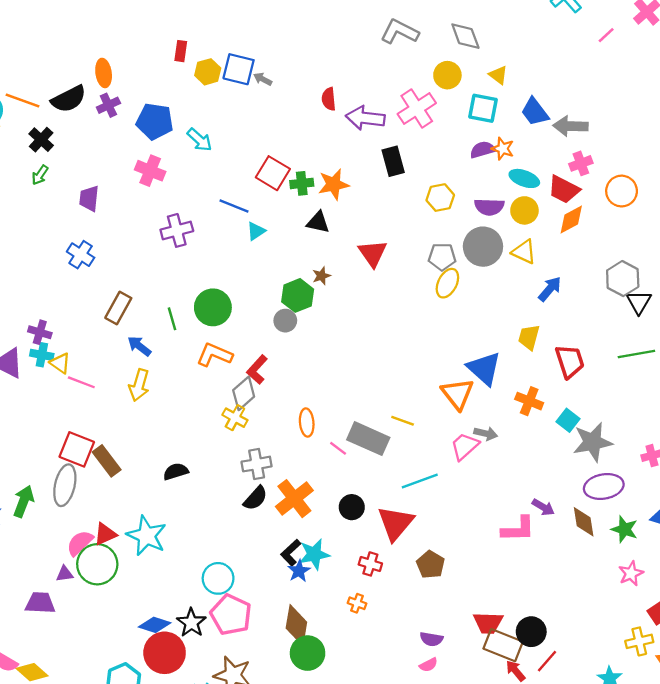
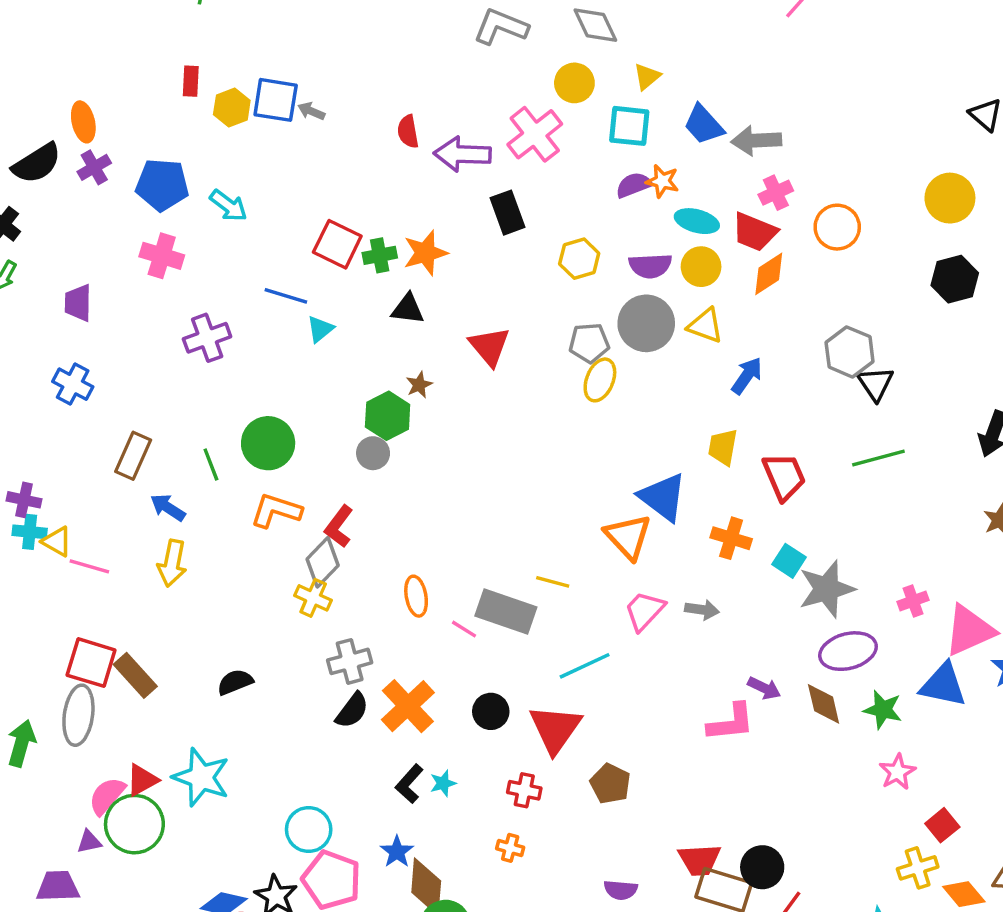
yellow triangle: (498, 75) -> (647, 77), turned 48
gray arrow: (486, 434) -> (702, 610), moved
cyan star: (314, 554) -> (443, 783), size x0.6
blue star: (299, 571) -> (397, 852), moved

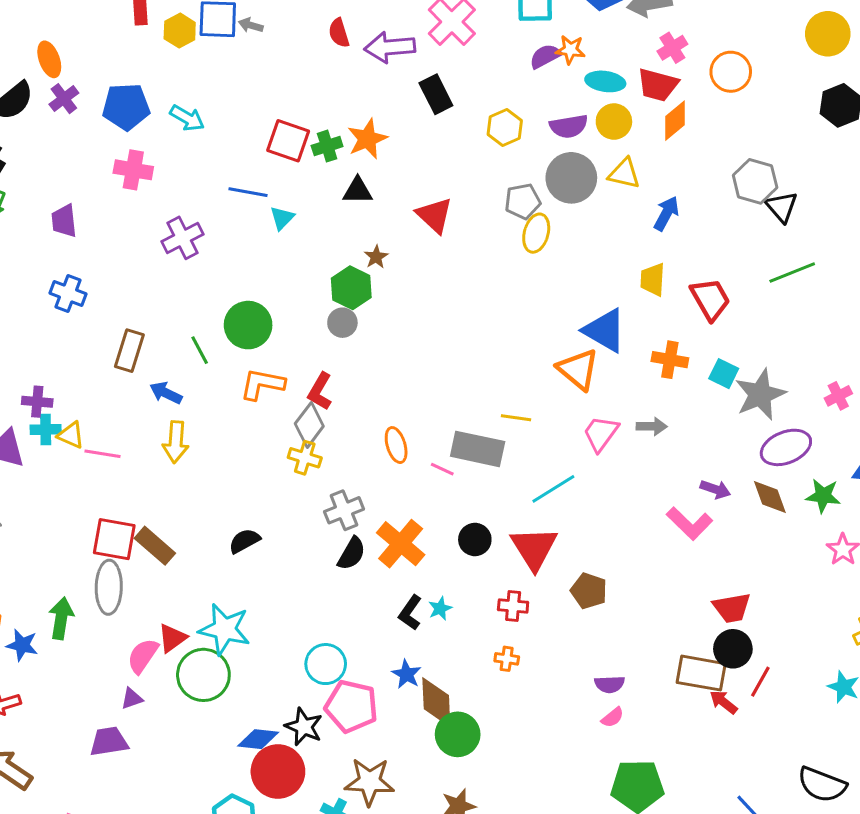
pink L-shape: (731, 722) -> (690, 523), turned 57
green circle: (134, 824) -> (203, 675), moved
red trapezoid: (700, 860) -> (732, 608), moved

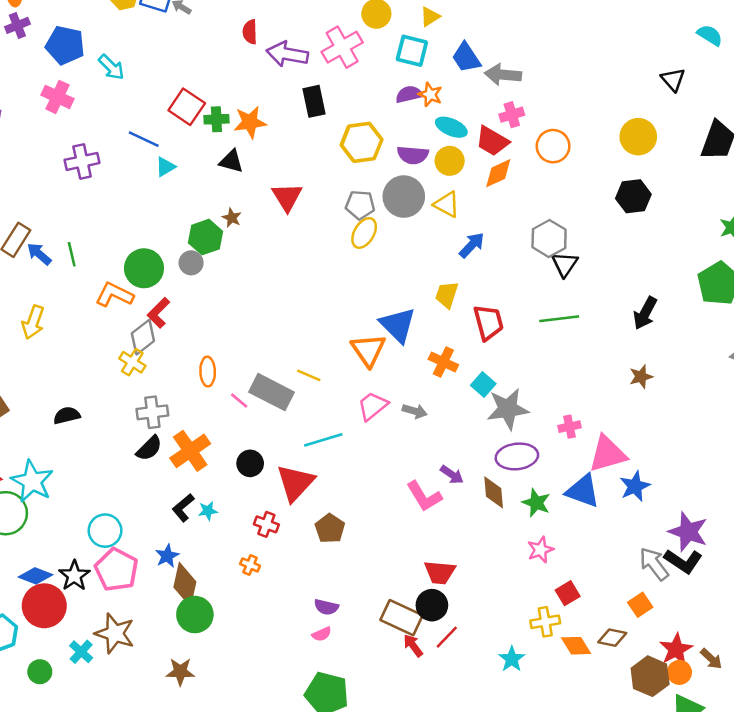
yellow hexagon: (505, 127) -> (362, 142), size x1.4
brown star: (376, 257) -> (232, 218), turned -30
green circle: (248, 325) -> (144, 268), moved
blue arrow: (166, 393) -> (39, 254), moved

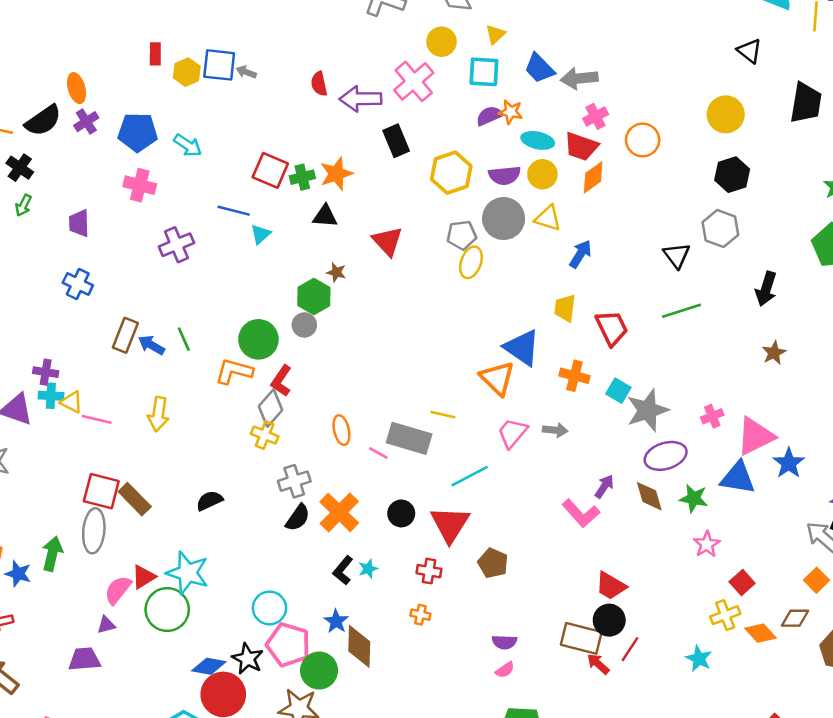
gray hexagon: (549, 238) -> (720, 229), moved
purple arrow: (452, 475) -> (604, 486), turned -80
red trapezoid: (440, 572) -> (611, 586), turned 36
green circle: (195, 615) -> (319, 671), moved

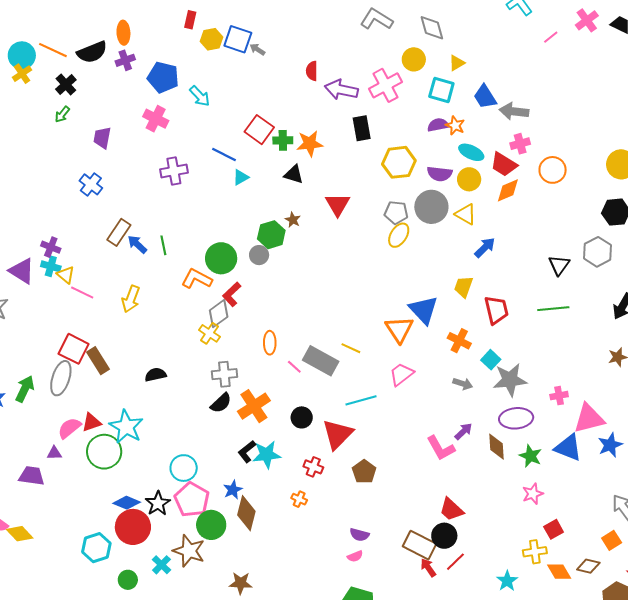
gray arrow: (555, 430) -> (463, 384), moved
cyan star: (368, 569) -> (267, 455), size x1.8

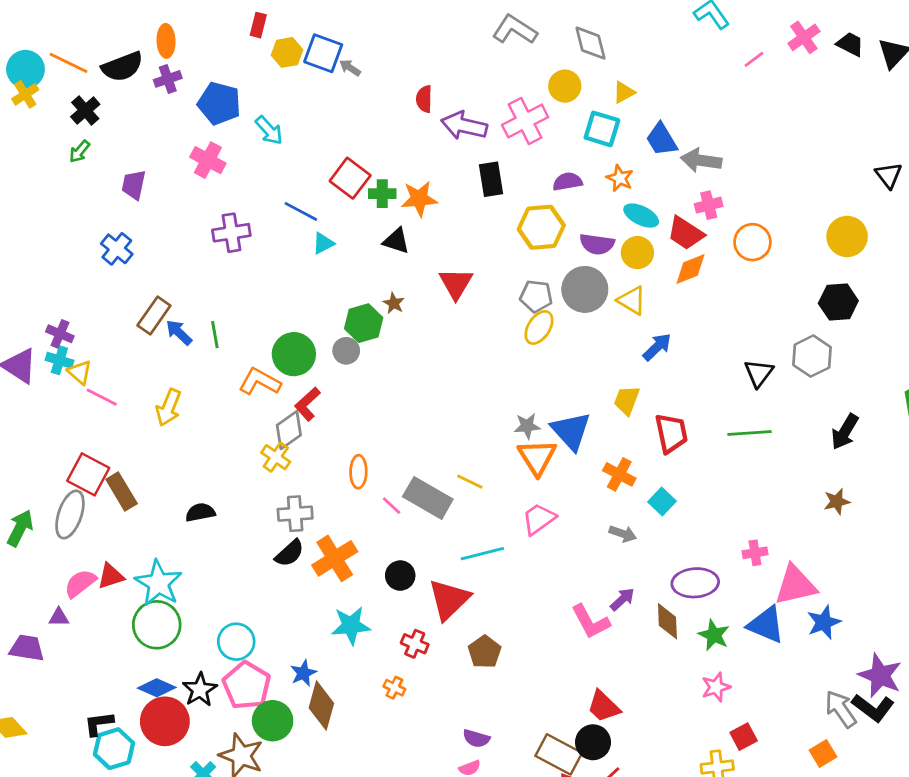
purple semicircle: (438, 125) -> (567, 182), moved
gray star: (510, 380) -> (527, 426), moved, size x0.6
black L-shape: (247, 451) -> (99, 724), moved, turned 30
green circle: (104, 452) -> (157, 625), moved

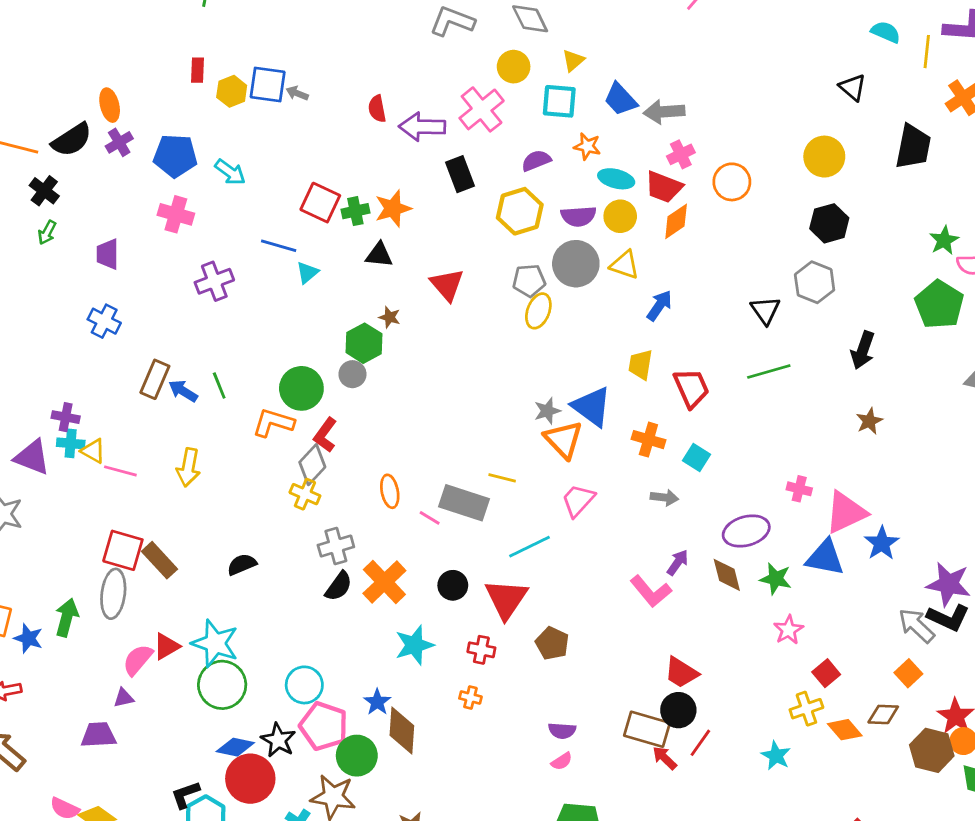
pink cross: (755, 553) -> (799, 489), turned 35

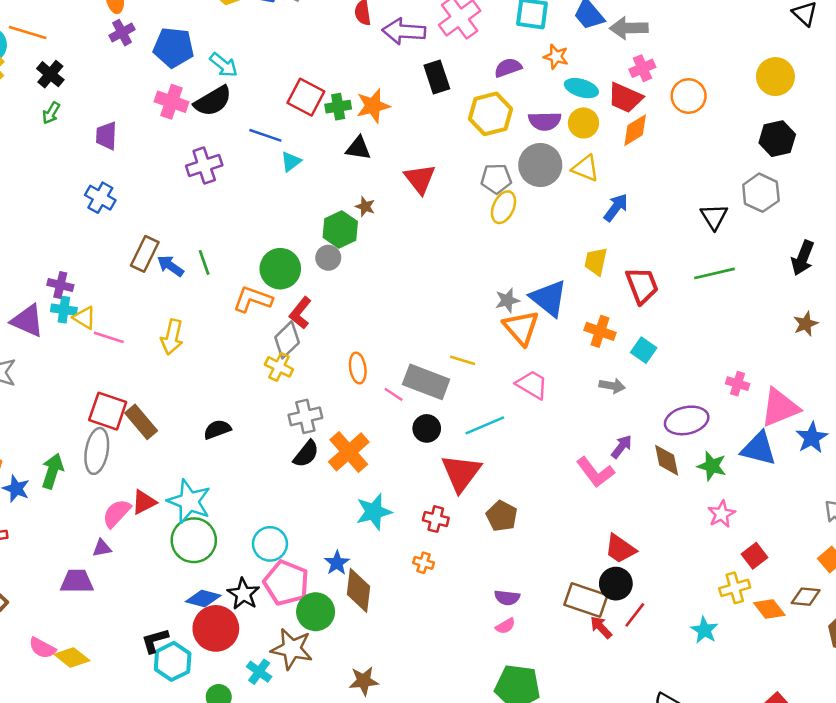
black semicircle: (72, 140) -> (213, 101), moved
pink trapezoid: (578, 500) -> (532, 385), turned 76
black circle: (453, 585) -> (427, 428), moved

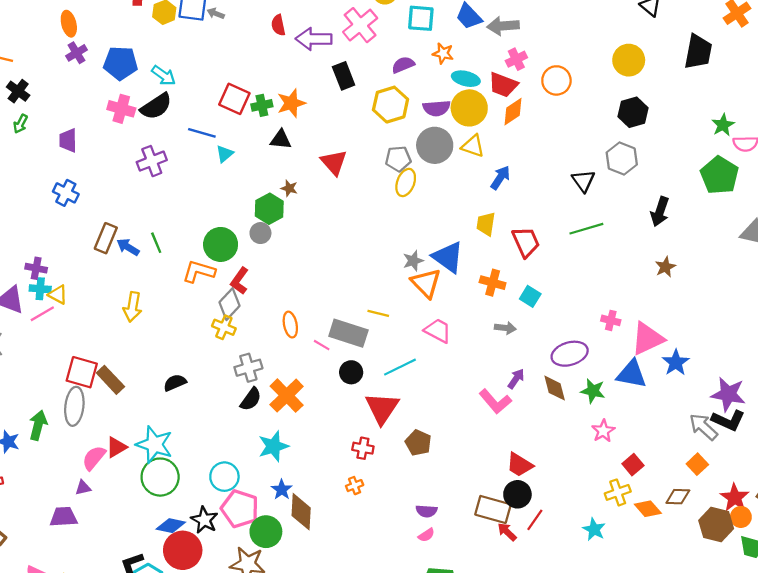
yellow circle: (583, 123) -> (469, 108), size x1.4
pink line: (109, 337) -> (42, 314), moved, turned -45
cyan star: (374, 512) -> (273, 446), moved
orange cross: (424, 563) -> (355, 486), turned -35

